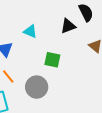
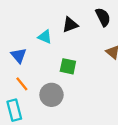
black triangle: (68, 26) -> (70, 25), moved

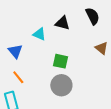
black triangle: (70, 25) -> (62, 23), turned 35
gray circle: (51, 95) -> (61, 85), moved

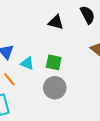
cyan triangle: (39, 34) -> (27, 63), moved

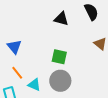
cyan triangle: (27, 63) -> (34, 85), moved

